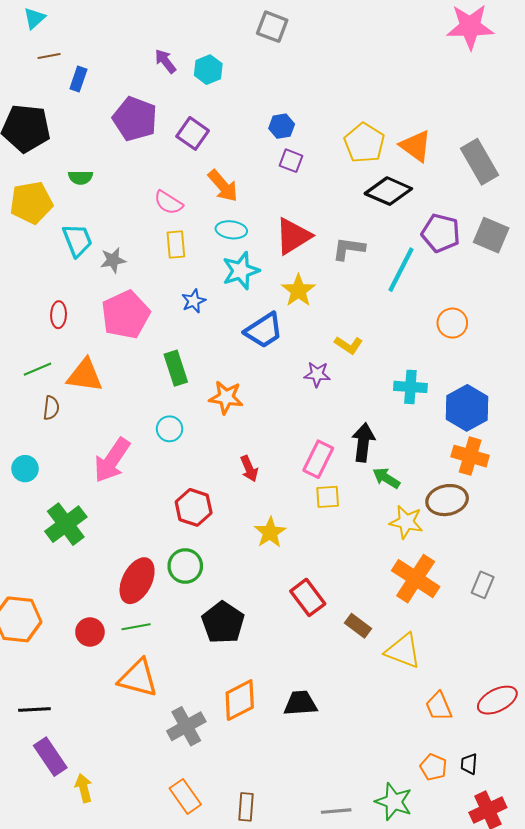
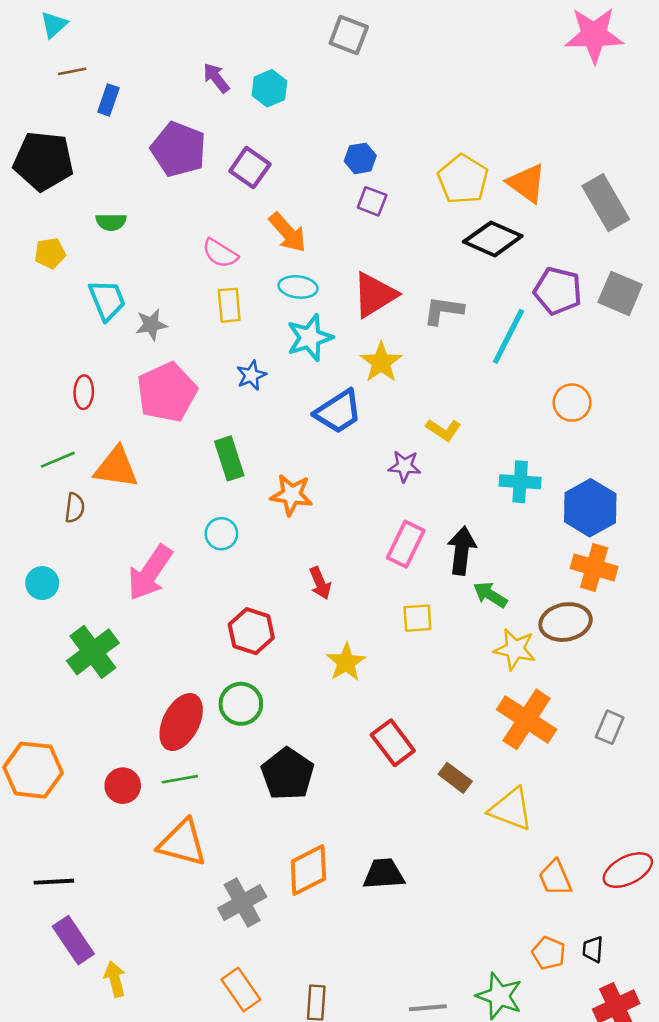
yellow pentagon: (31, 203) -> (50, 253), size x0.6
pink rectangle: (318, 459) -> (406, 544), moved

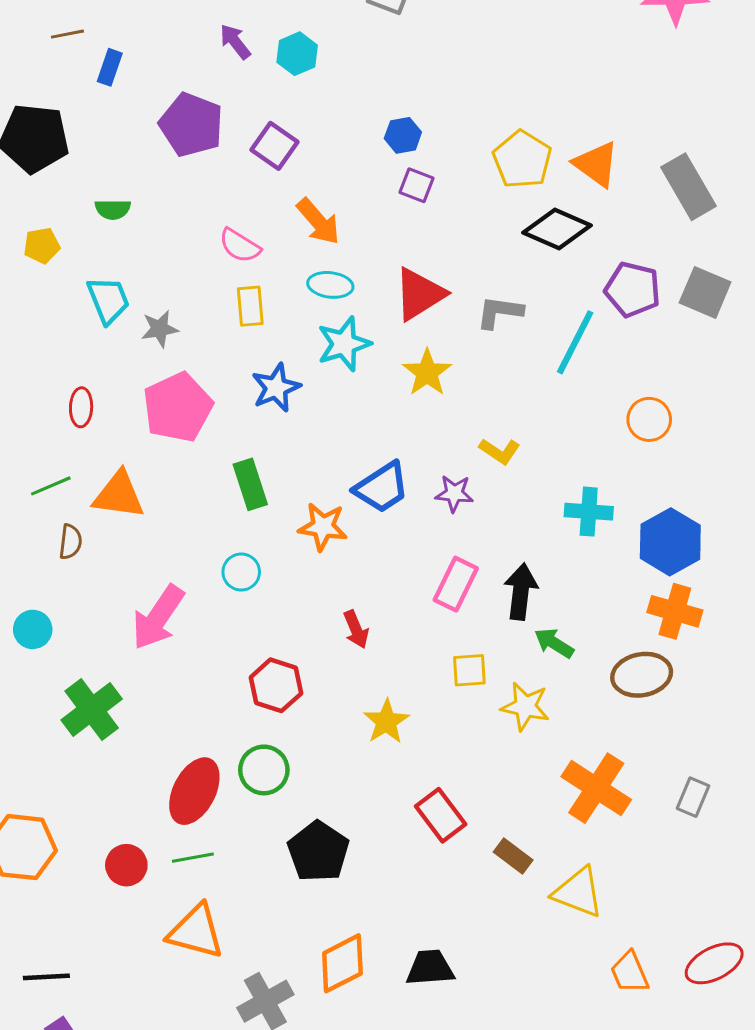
blue star: (251, 375) -> (276, 388), size x1.4
blue trapezoid: (338, 412) -> (382, 487), moved
yellow star: (515, 649) -> (525, 706), moved

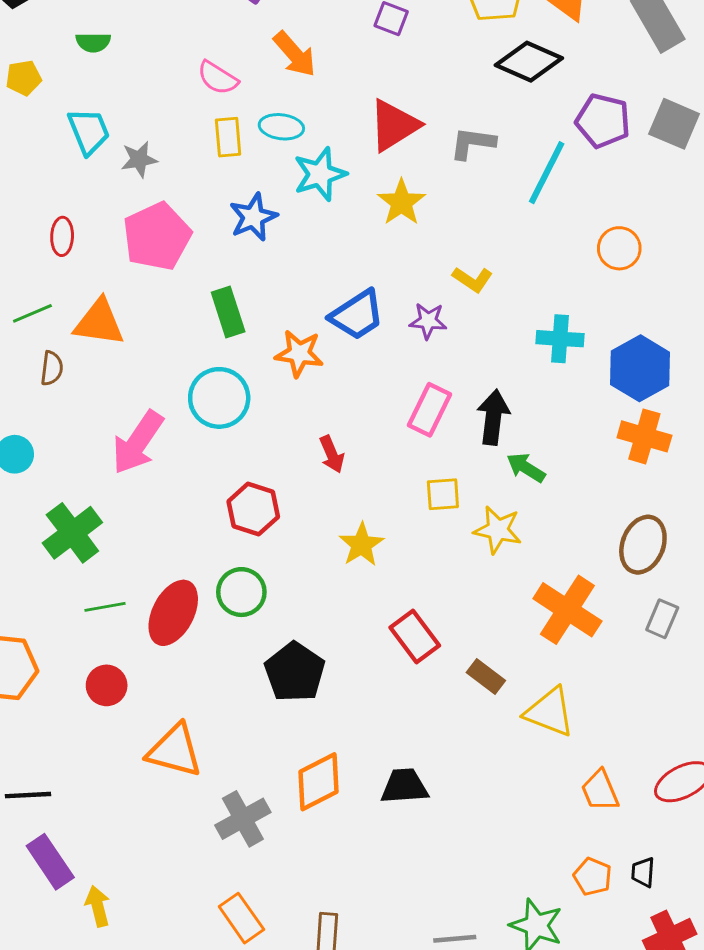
cyan ellipse: (330, 285) -> (281, 127), moved
cyan circle: (241, 572) -> (219, 398), size x1.6
brown ellipse: (642, 675) -> (643, 545), moved, turned -58
green line: (193, 858) -> (105, 607), moved

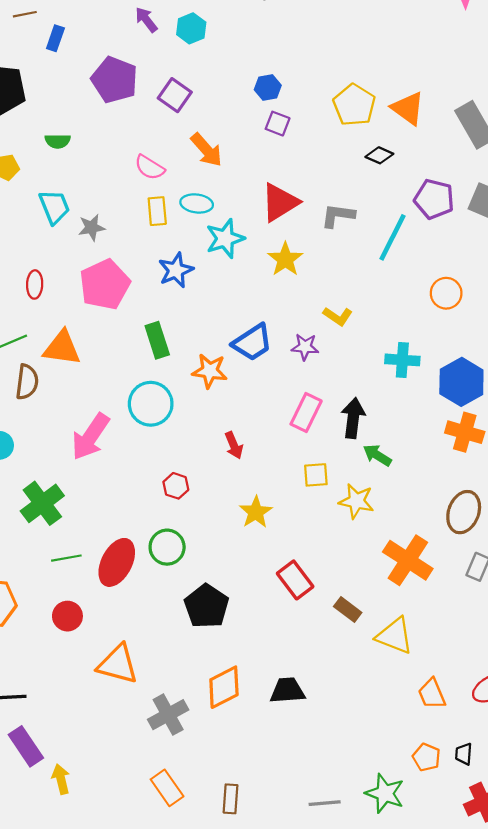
black diamond: (529, 62) -> (379, 155), size x0.6
brown semicircle: (52, 368) -> (27, 382), size x1.4
red hexagon: (253, 509) -> (176, 486), size x0.7

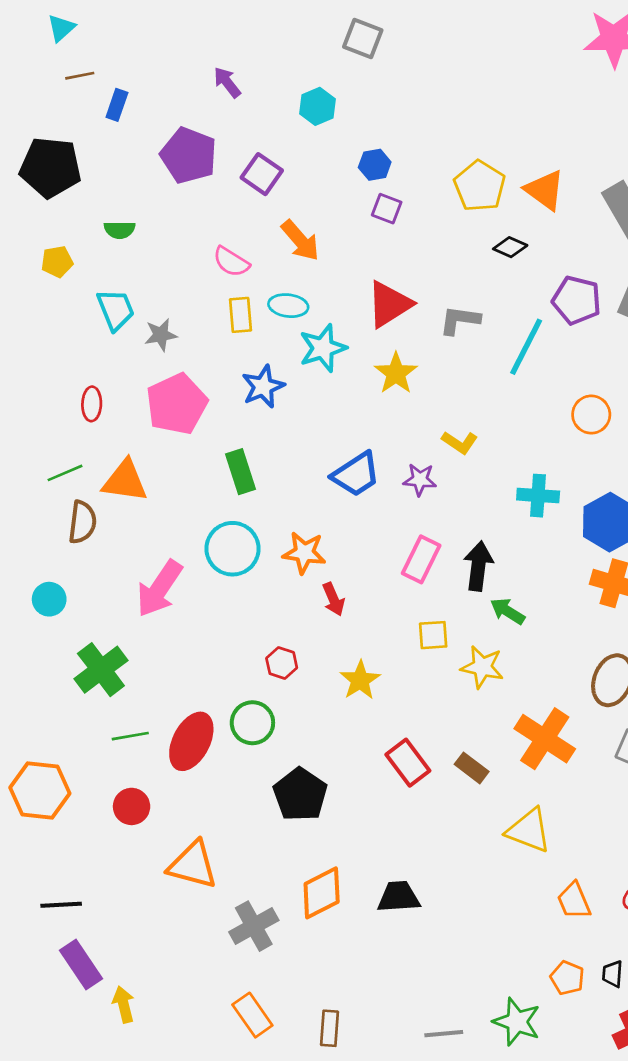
cyan hexagon: (191, 28) -> (318, 106), moved
orange star: (210, 371) -> (304, 553), moved
red hexagon: (176, 486) -> (282, 663), moved
brown rectangle: (348, 610) -> (472, 768), moved

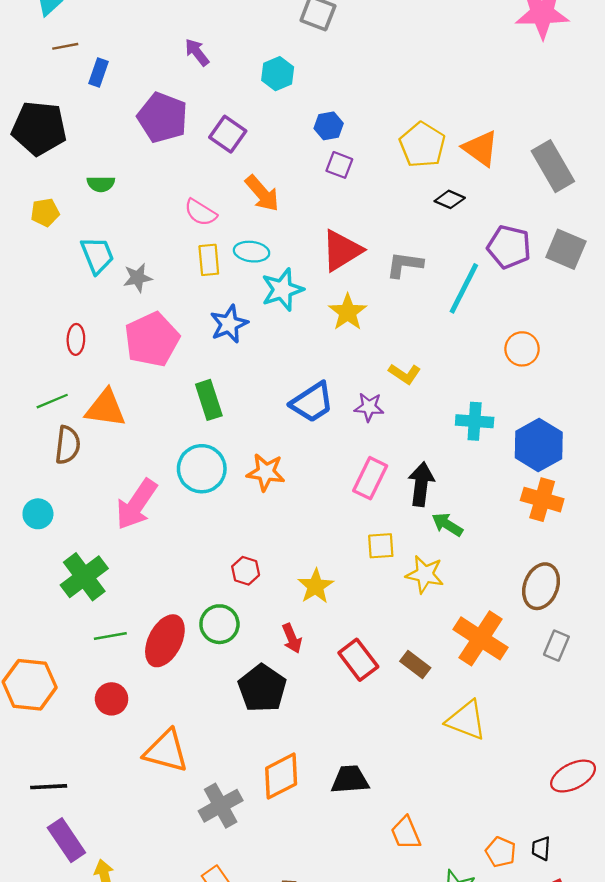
red arrow: (333, 599) -> (292, 638), moved
orange trapezoid: (574, 901) -> (406, 833), moved

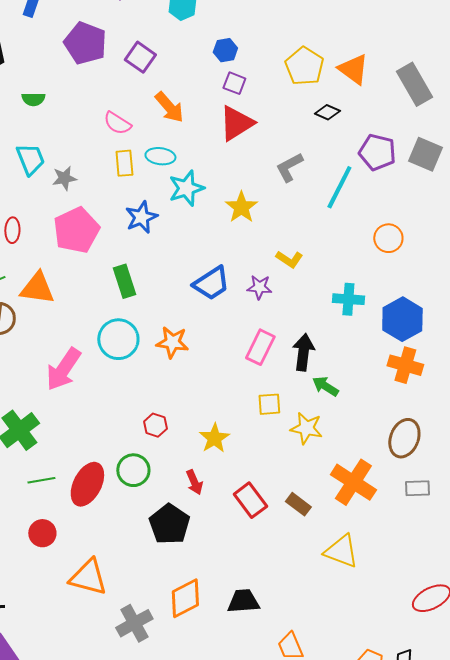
red triangle: (342, 250) -> (236, 123), moved
gray L-shape: (405, 265) -> (289, 167), turned -36
gray rectangle: (556, 646) -> (417, 488), turned 65

